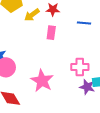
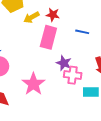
pink rectangle: (51, 33) -> (48, 37), size x1.6
purple star: (87, 87) -> (64, 63), moved

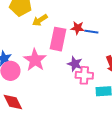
red star: (53, 15) -> (78, 28), moved
pink star: (33, 84) -> (35, 60), moved

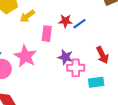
blue line: (91, 32) -> (79, 24), turned -40
pink rectangle: (58, 39) -> (47, 34), size x0.7

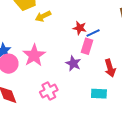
pink rectangle: (47, 34) -> (87, 46), moved
pink cross: (76, 68) -> (49, 91), moved, turned -36

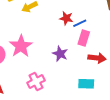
pink rectangle: (87, 46) -> (84, 38), moved
red arrow: (110, 68) -> (97, 58), turned -66

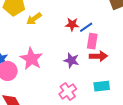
red arrow: (97, 58) -> (98, 56), moved
pink cross: (36, 82) -> (68, 91), moved

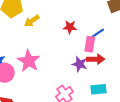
blue line: (86, 27) -> (98, 33), moved
purple star: (71, 60) -> (80, 64), moved

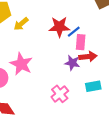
red star: (70, 27) -> (59, 27), size x1.5
blue line: (98, 33) -> (74, 32), moved

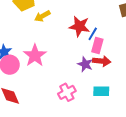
blue line: (74, 32) -> (93, 34), turned -32

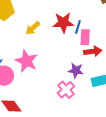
yellow arrow: (42, 16) -> (33, 28), moved
purple star: (85, 64) -> (76, 70), moved

